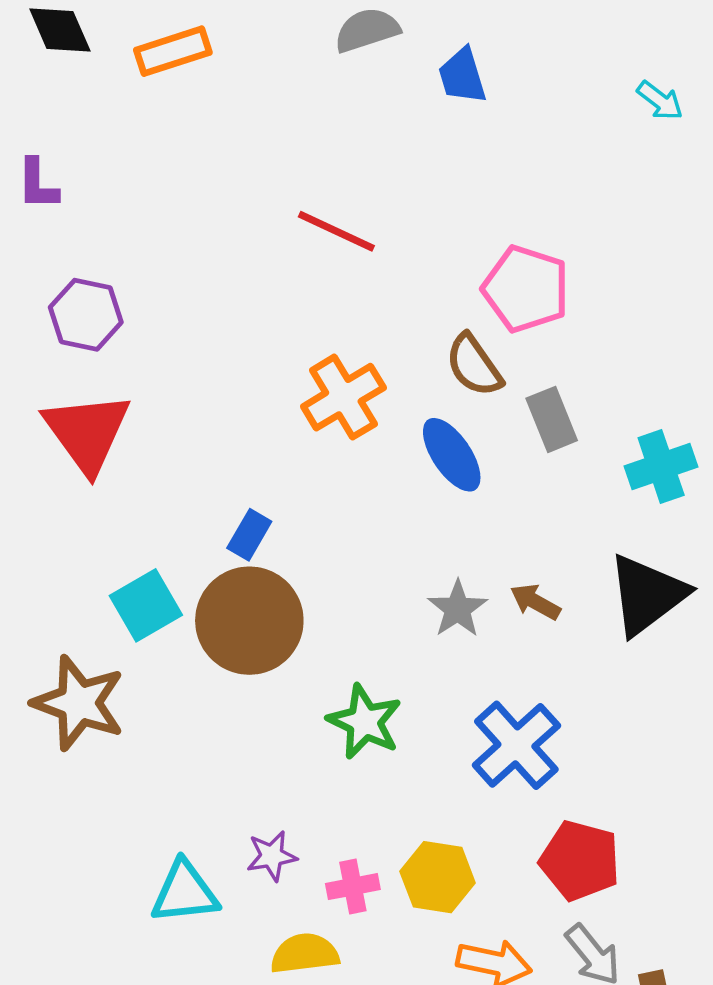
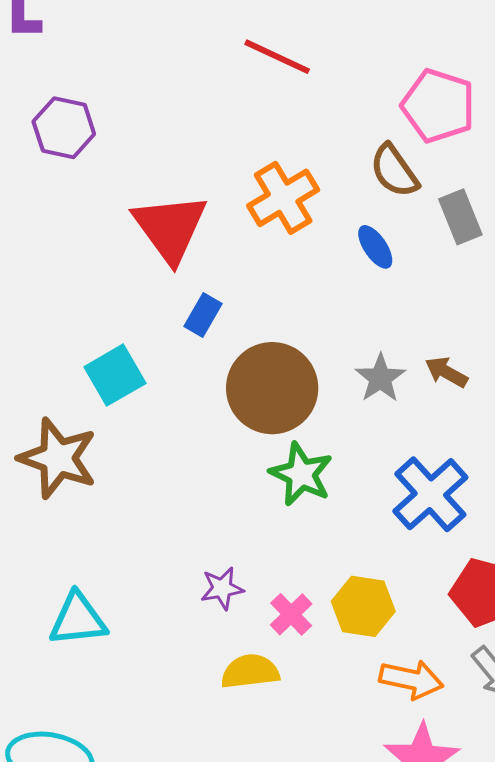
red triangle: (87, 432) -> (170, 228), moved
blue ellipse: (452, 455) -> (375, 247), size x0.7
brown circle: (249, 621) -> (272, 388), moved
pink cross: (353, 887) -> (291, 614), turned -33
cyan triangle: (185, 892) -> (78, 619), moved

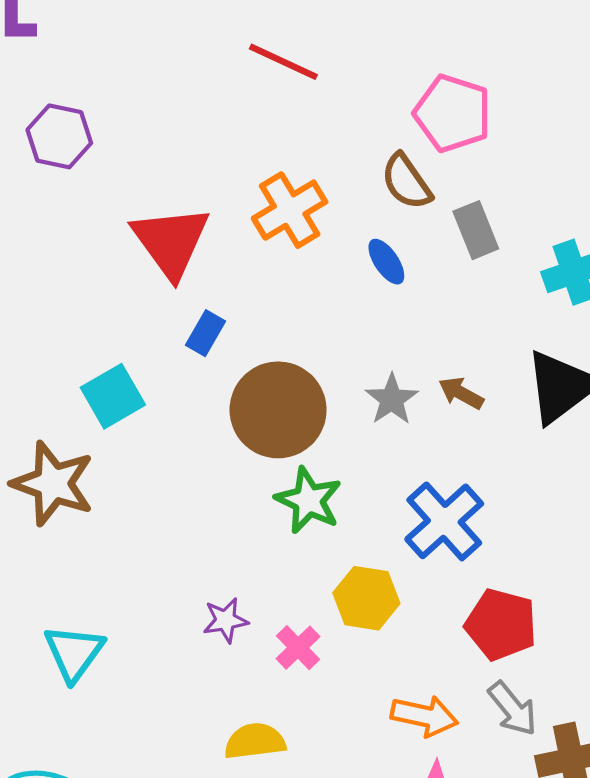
yellow hexagon: (363, 606) -> (366, 598), moved
cyan triangle: (78, 619) -> (74, 653), turned -48
yellow semicircle: (250, 671) -> (255, 741), moved

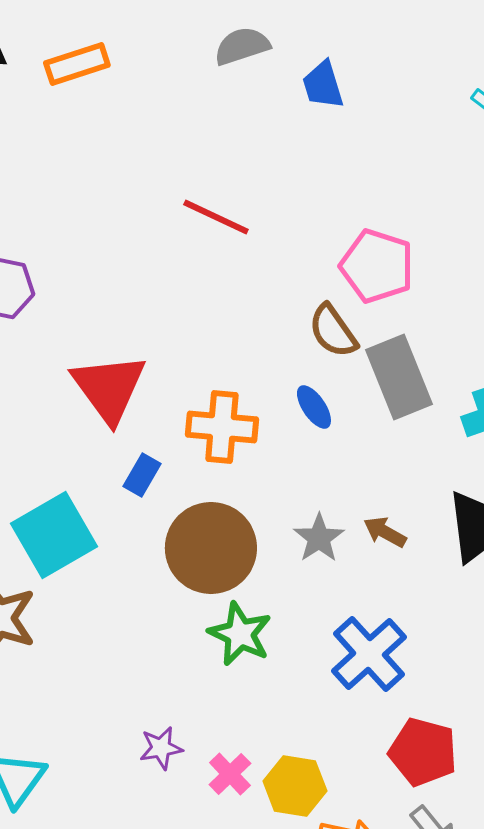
orange cross: (290, 210) -> (222, 427), moved, turned 36
gray rectangle: (476, 230) -> (399, 377), size x1.5
cyan square: (113, 396) -> (54, 535), size x1.4
yellow hexagon: (366, 598) -> (295, 786), moved

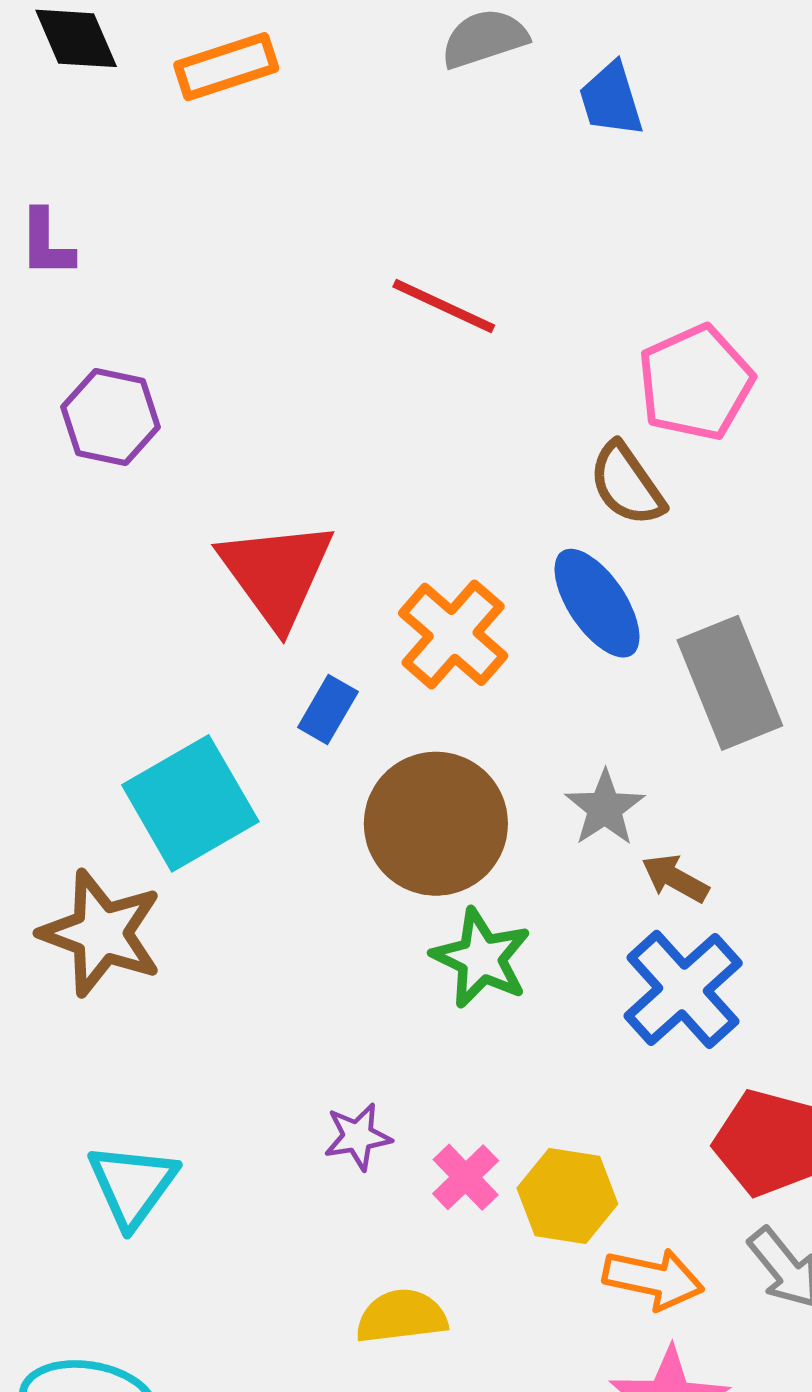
pink pentagon: (377, 266) -> (696, 383), turned 30
gray rectangle: (399, 377) -> (730, 683), moved
blue ellipse: (314, 407) -> (597, 603), size x1.6
orange cross: (222, 427) -> (453, 634), turned 36
brown arrow: (385, 532) -> (675, 878), moved

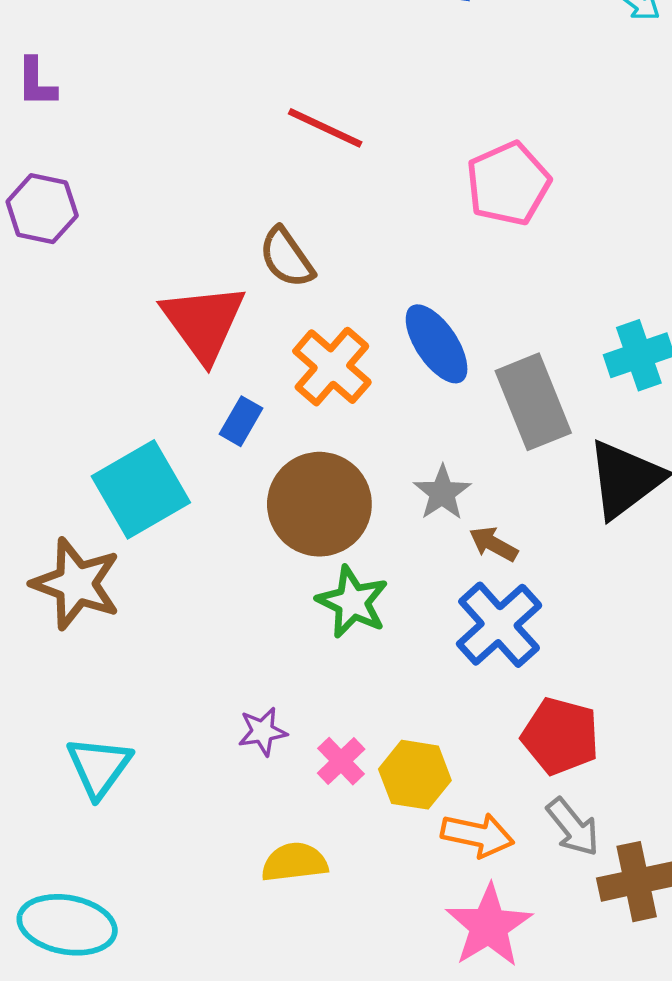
purple hexagon: (111, 417) -> (42, 209), moved
brown semicircle: (627, 484) -> (286, 257), moved

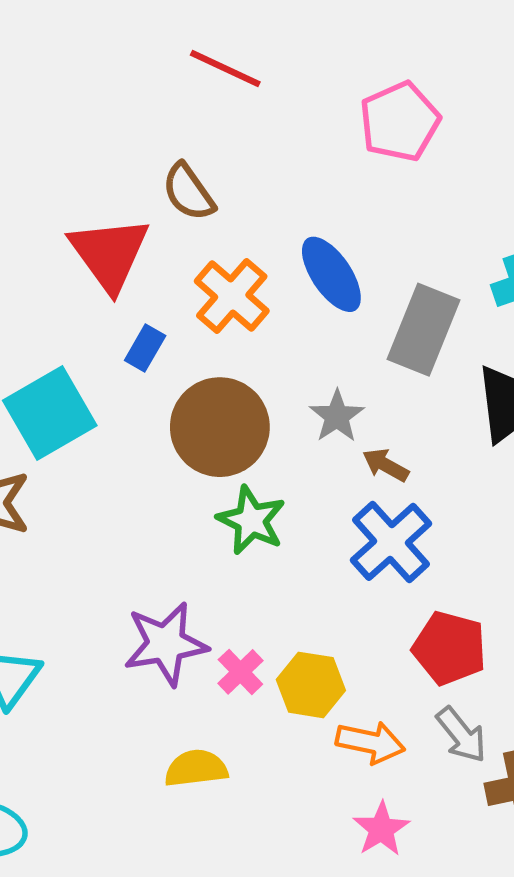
gray rectangle: (533, 402) -> (424, 330), turned 44
purple star: (263, 732) -> (166, 644), size x1.8
pink star: (489, 926) -> (381, 829), size x0.7

